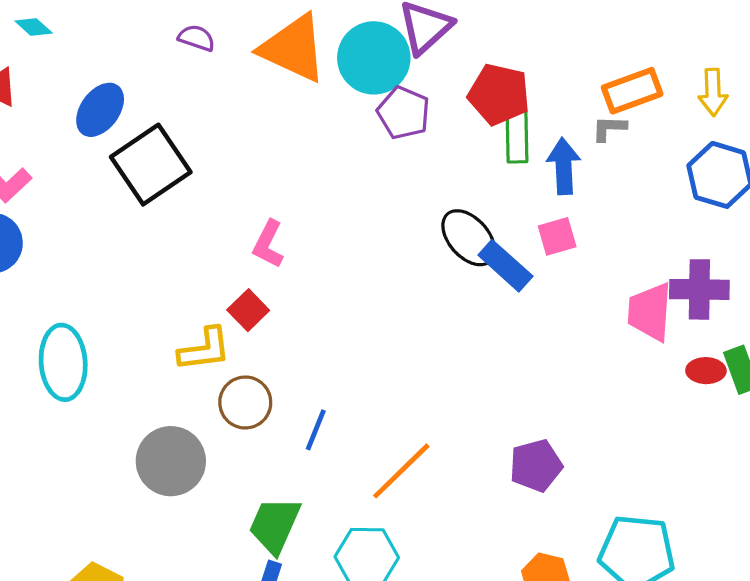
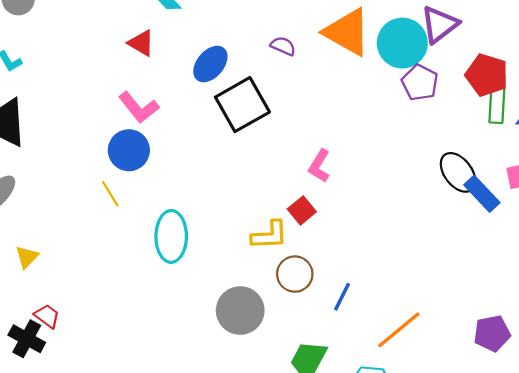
purple semicircle: (197, 38) -> (283, 46), moved

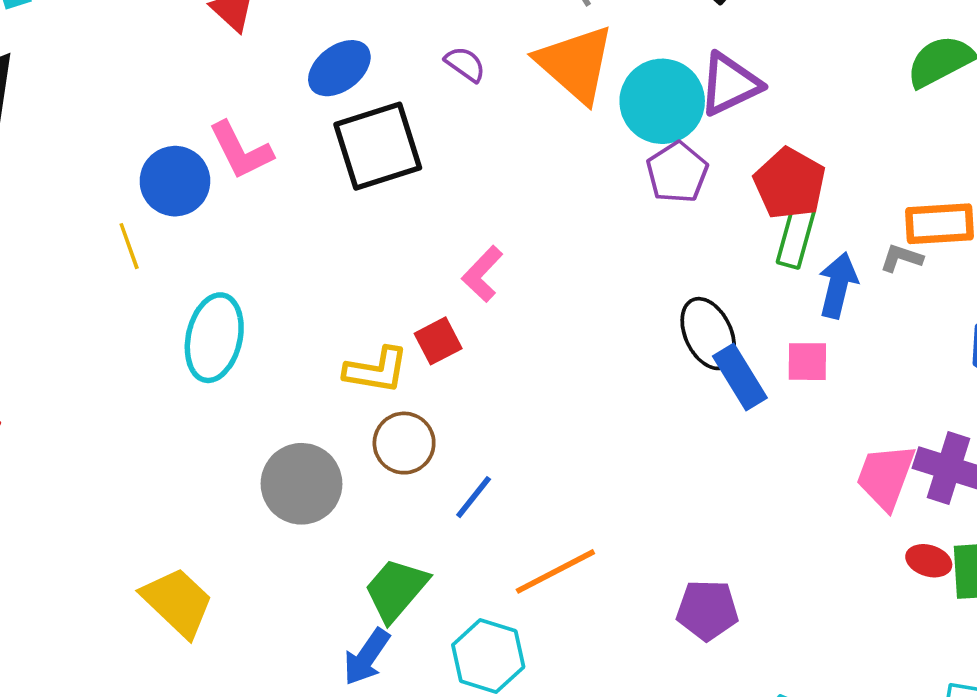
pink L-shape: (139, 107) -> (241, 150), moved

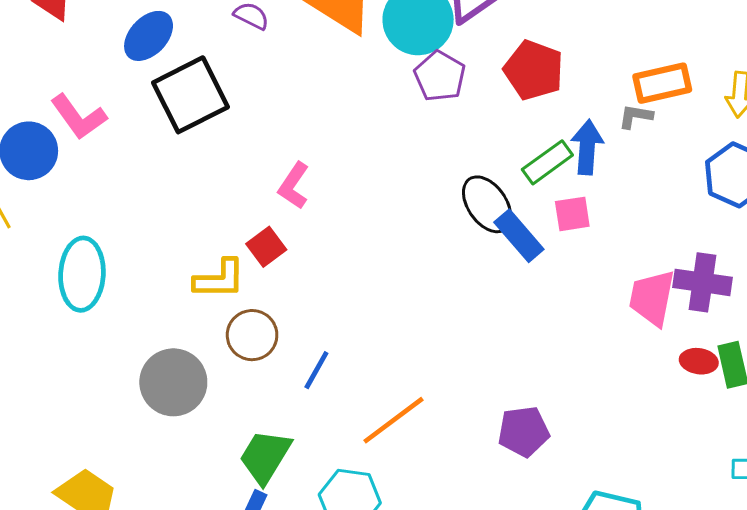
green rectangle: (796, 237) -> (547, 162), moved, turned 48

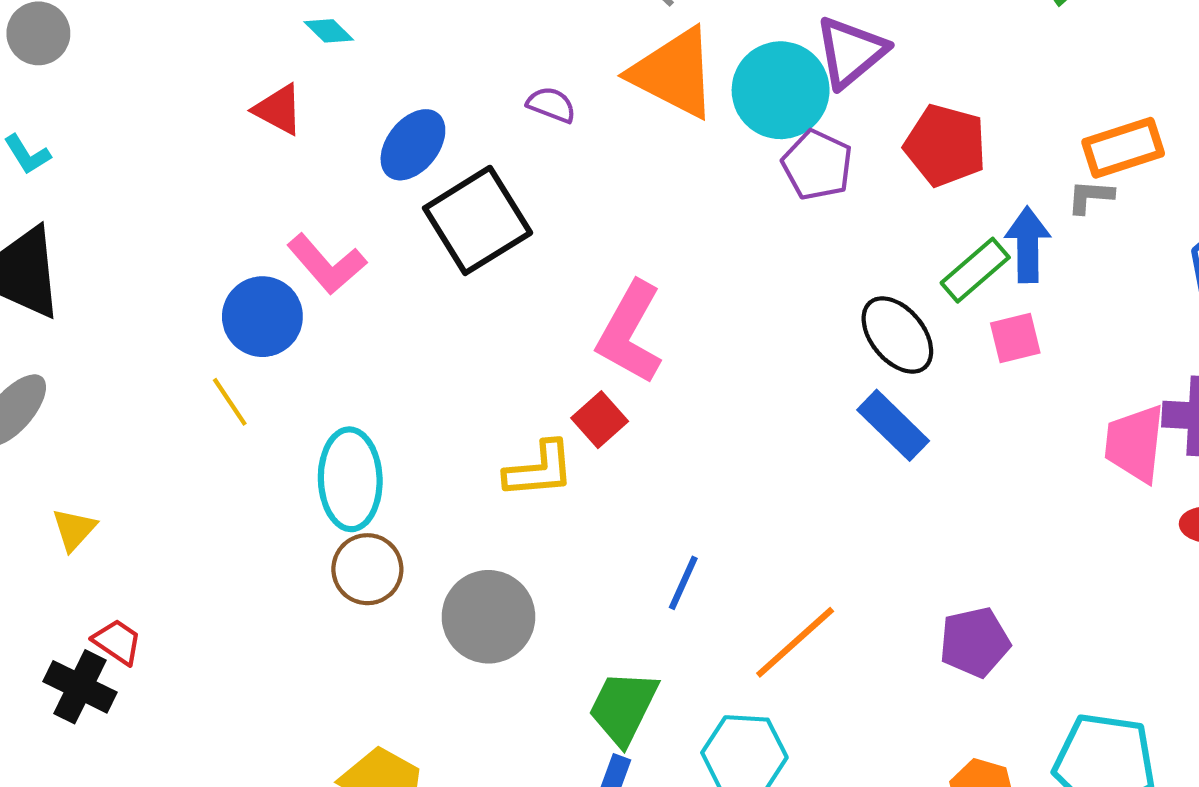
pink L-shape: (294, 186) -> (630, 333), size x1.6
blue rectangle: (519, 236) -> (893, 425), moved
brown circle: (252, 335) -> (367, 569), moved

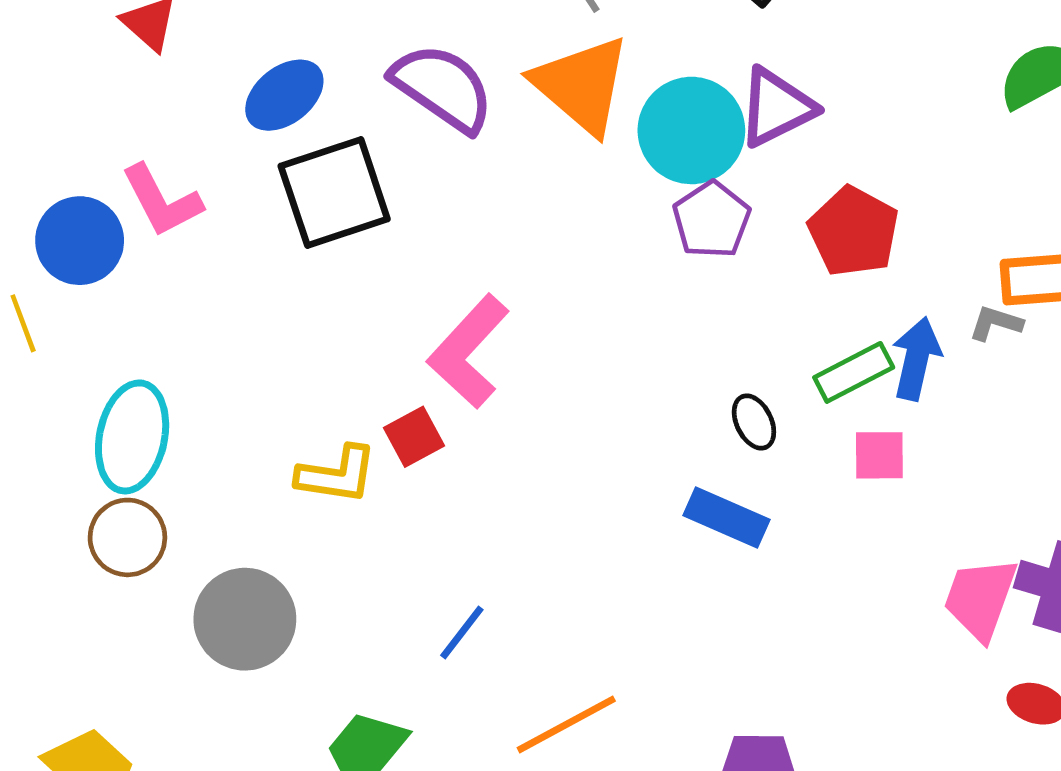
purple semicircle: (551, 105) -> (443, 88), size x2.0
black ellipse: (897, 335) -> (754, 422), size x0.6
blue rectangle: (893, 425) -> (726, 517), turned -34

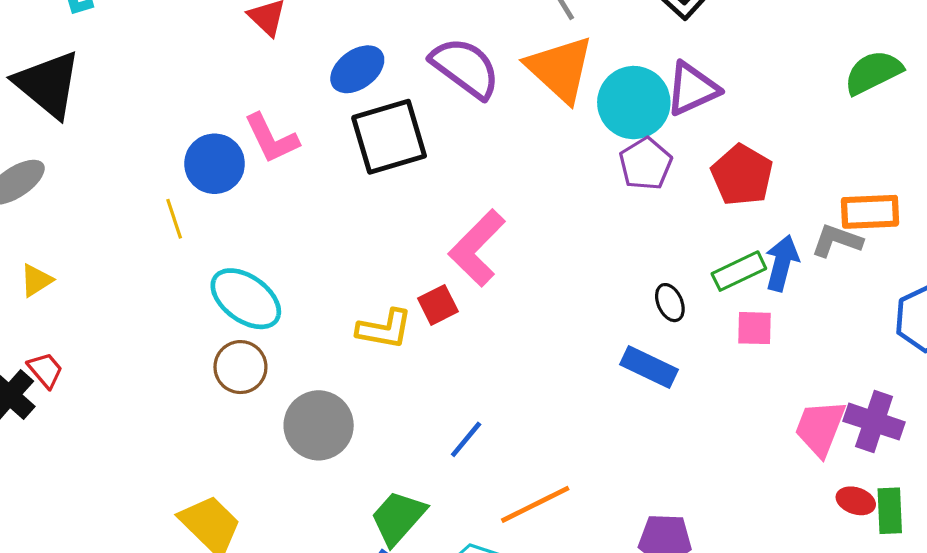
gray L-shape: (996, 323) -> (837, 241), size x1.4
cyan ellipse: (132, 437) -> (246, 299), turned -68

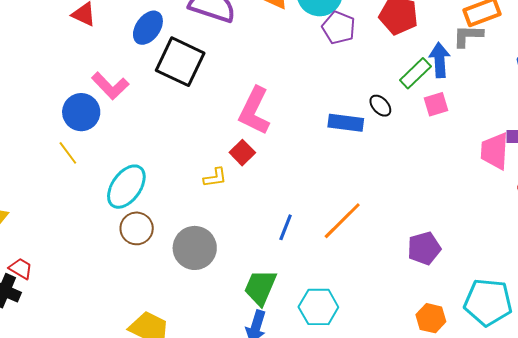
black square: (389, 137) -> (180, 62), turned -30
cyan ellipse: (246, 299) -> (126, 187), turned -72
yellow L-shape: (384, 329) -> (215, 177), size x0.7
blue rectangle: (649, 367) -> (346, 123), moved
orange line: (535, 504) -> (342, 221), moved

